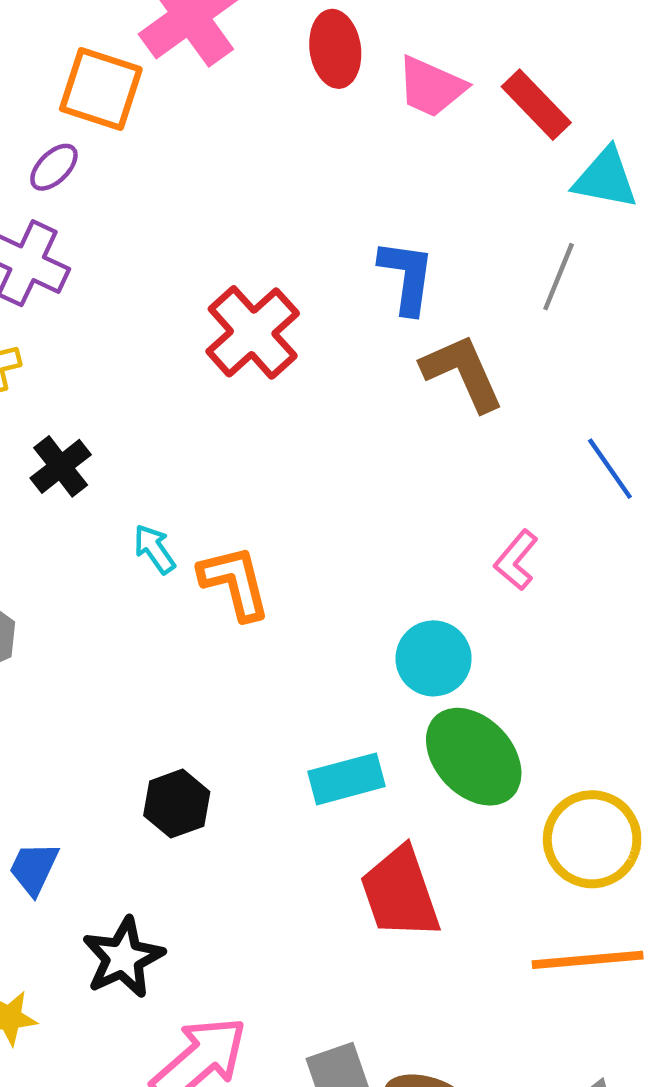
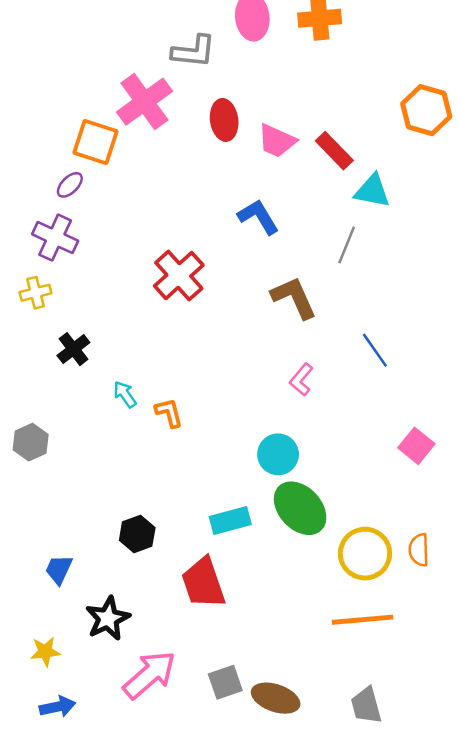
blue L-shape: (407, 277) -> (258, 217), moved, turned -39
pink L-shape: (516, 560) -> (301, 380), moved
orange L-shape: (235, 582) -> (169, 413), size x0.7
red trapezoid: (400, 893) -> (203, 583), moved

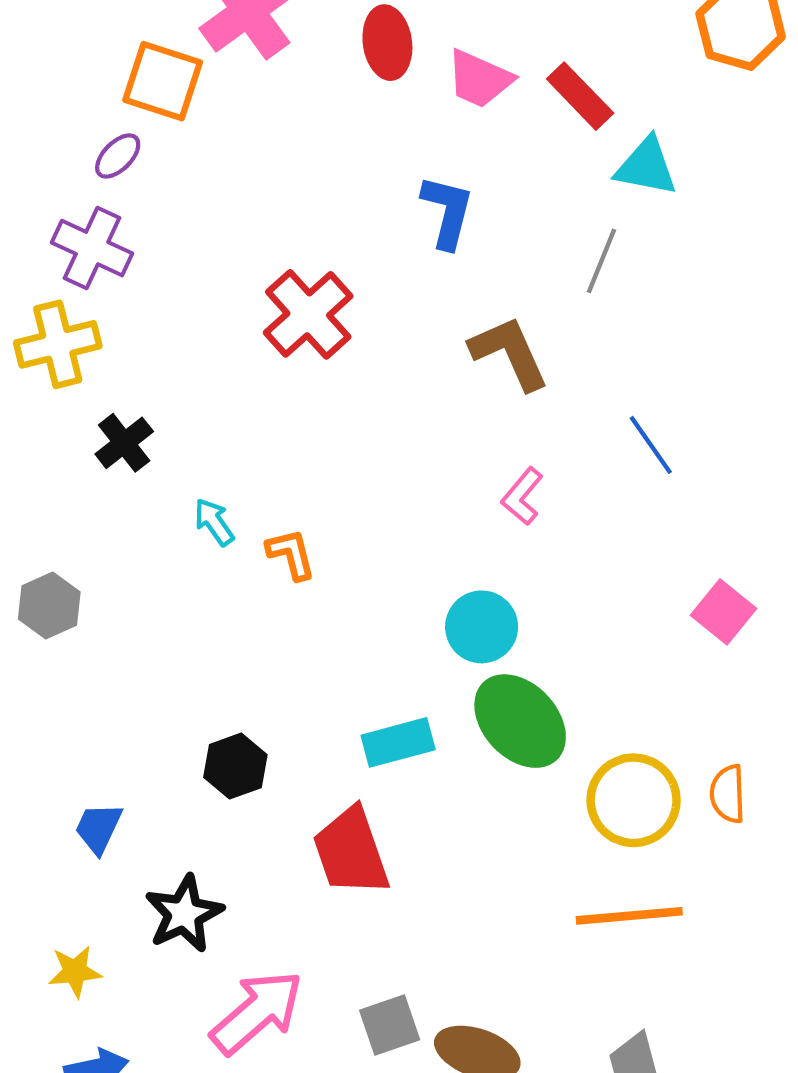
blue L-shape: (258, 217) -> (447, 212), turned 45
yellow cross: (36, 293) -> (58, 344), size x1.5

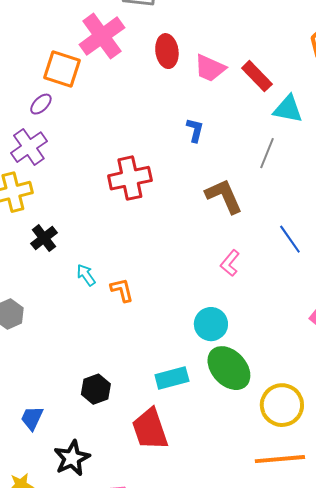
blue L-shape: (447, 212) -> (195, 130), size x0.7
purple cross: (92, 248) -> (29, 147), turned 30
red cross: (308, 314) -> (130, 178), turned 30

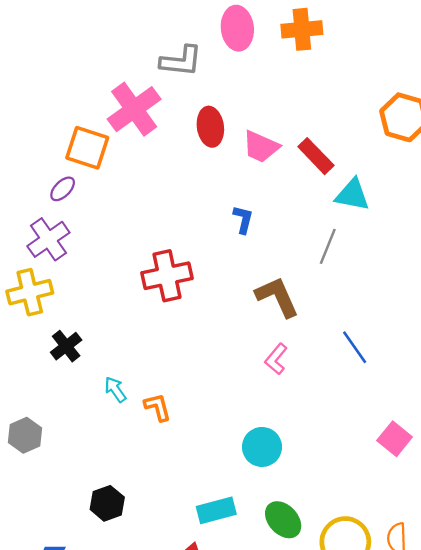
pink L-shape: (230, 263) -> (276, 359), moved
green ellipse: (229, 368) -> (283, 520), moved, size x0.7
black hexagon: (96, 389) -> (107, 503), moved

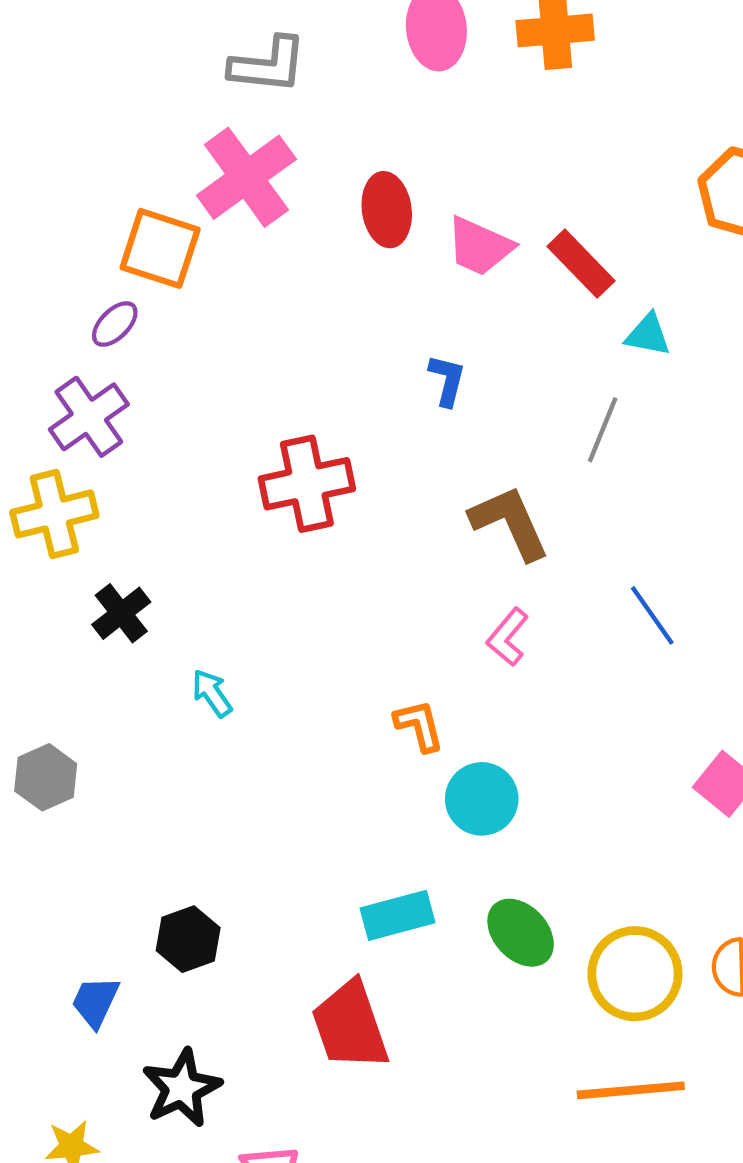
gray L-shape: (181, 61) -> (268, 65), moved
cyan triangle: (352, 195) -> (648, 335), size x0.7
orange L-shape: (158, 407) -> (419, 725), moved
black hexagon: (107, 503) -> (188, 939), moved

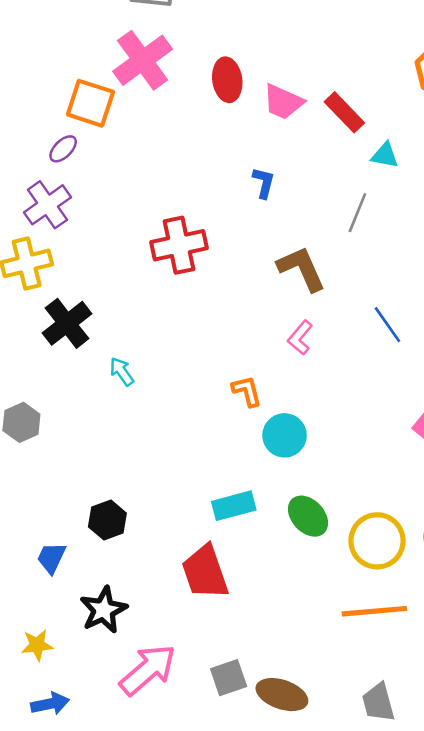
black cross: (121, 613) -> (67, 323), size x1.4

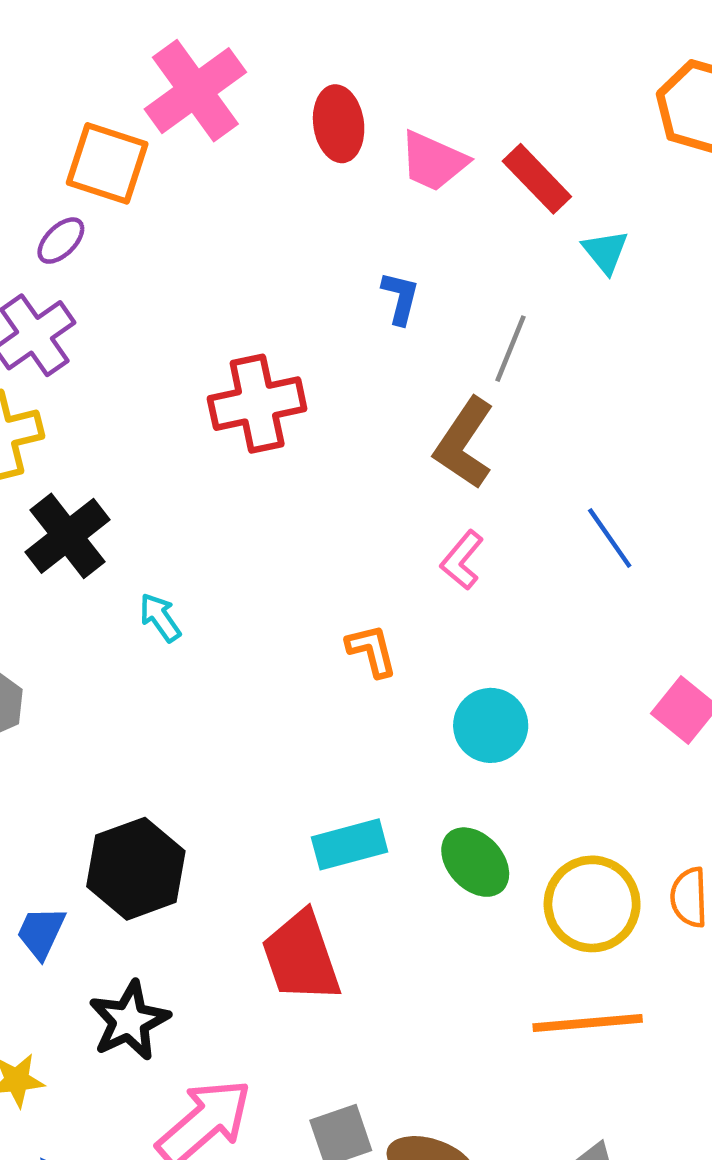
cyan triangle: (385, 155) -> (605, 252), turned 40
gray line: (357, 213) -> (511, 349), moved
brown L-shape: (301, 269) -> (464, 443), turned -122
cyan circle: (285, 435) -> (491, 725), moved
black hexagon: (107, 520) -> (136, 869), size x1.5

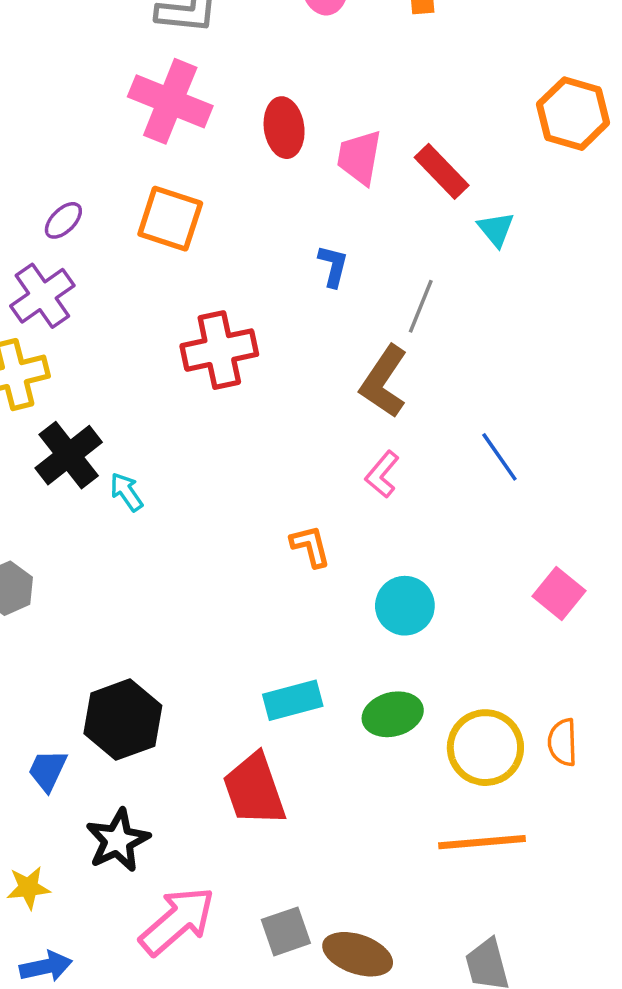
pink cross: (195, 91) -> (170, 101), turned -32
pink trapezoid: (433, 161) -> (359, 157), turned 76
orange square: (107, 163) -> (170, 219), moved
cyan arrow: (160, 617) -> (126, 492), moved
green ellipse: (475, 862) -> (393, 714), turned -62

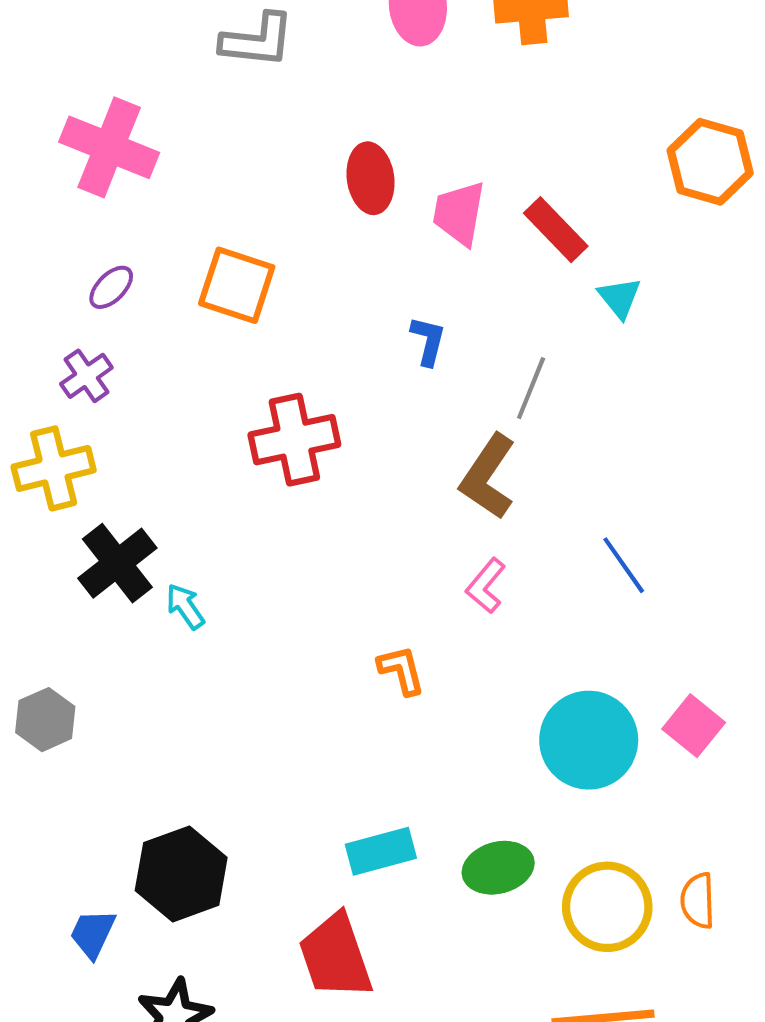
pink cross: (170, 101) -> (109, 147), moved
purple cross: (42, 296) -> (86, 376), size x0.7
cyan circle: (405, 606) -> (589, 740), moved, size x1.4

